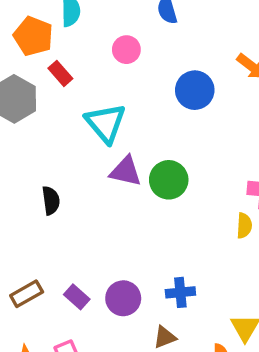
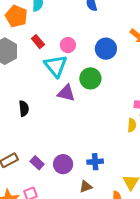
pink circle: (126, 50) -> (68, 45), moved
red rectangle: (60, 73) -> (38, 42), moved
green circle: (169, 180) -> (90, 78), moved

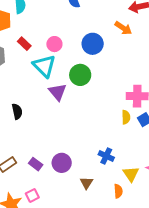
purple triangle: (66, 93) -> (58, 92), turned 42
blue cross: (95, 162) -> (106, 156), moved, turned 35
brown triangle: (86, 187) -> (86, 183), turned -32

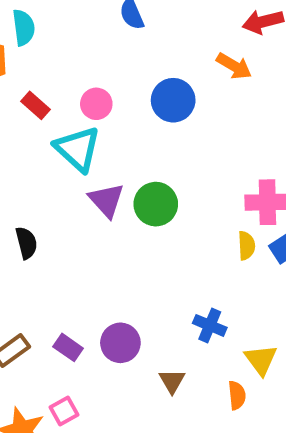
green circle: (80, 75) -> (156, 204), moved

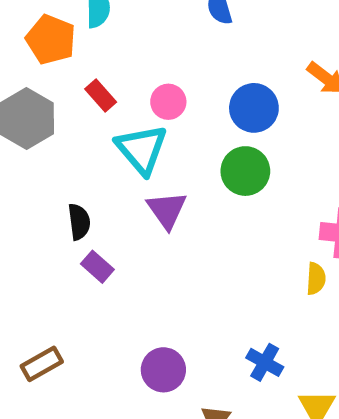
green circle: (156, 204) -> (245, 171), moved
black semicircle: (26, 243) -> (79, 222), moved
purple rectangle: (68, 347) -> (97, 267), moved

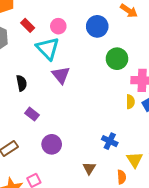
green circle: (245, 171) -> (117, 59), moved
purple rectangle: (97, 267) -> (32, 114), moved
purple circle: (163, 370) -> (52, 144), moved

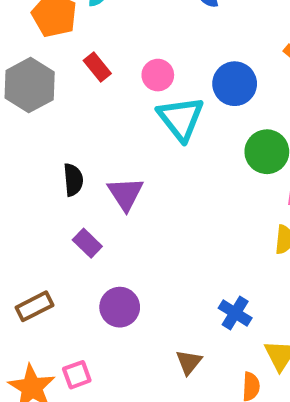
cyan triangle: (48, 48) -> (181, 118), moved
purple triangle: (61, 75) -> (125, 194), moved

